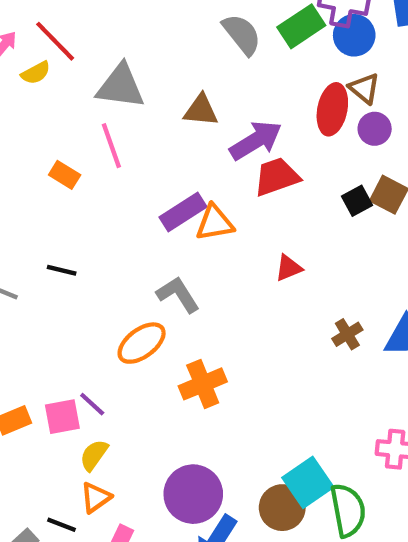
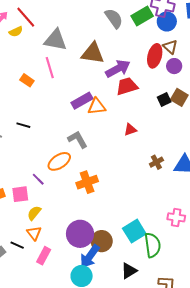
brown triangle: (201, 110) -> (93, 53), size x1.4
purple line: (92, 404) -> (38, 179), moved
orange triangle: (96, 497) -> (34, 233), turned -35
brown circle: (282, 508) -> (102, 241), moved

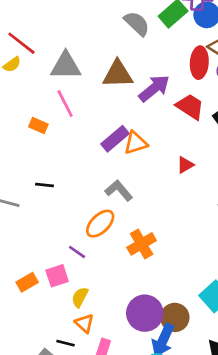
red trapezoid: (127, 86) -> (190, 107), moved, turned 60

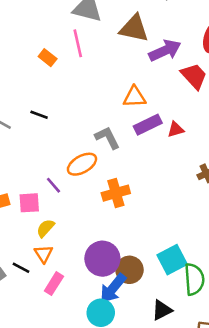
purple rectangle: (115, 139) -> (148, 125), moved

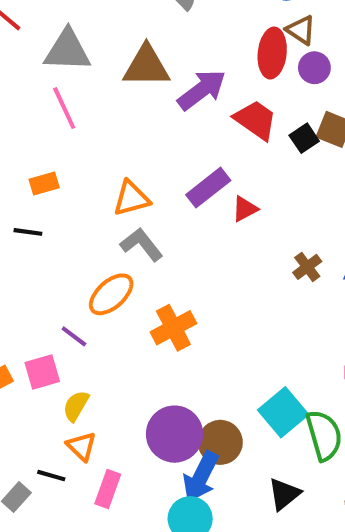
orange rectangle: (48, 58) -> (44, 183), moved, turned -42
orange triangle: (134, 97) -> (131, 198), moved
purple rectangle: (148, 125) -> (208, 188), moved

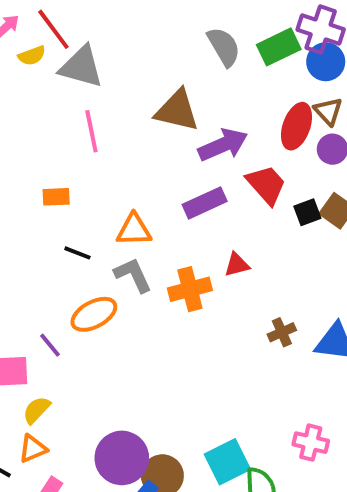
gray triangle: (67, 50) -> (81, 67), moved
purple rectangle: (208, 188) -> (205, 203), moved
black line: (28, 232) -> (77, 253), moved
orange cross: (173, 328) -> (190, 289), moved
orange triangle: (81, 446) -> (33, 449), turned 40

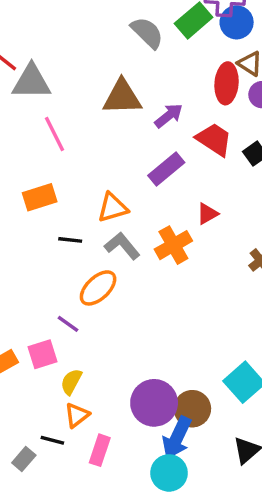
purple arrow: (223, 145) -> (169, 116), size x0.7
orange rectangle: (56, 197) -> (40, 197), size x1.4

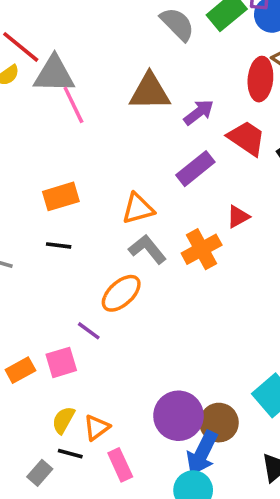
pink line: (55, 134) -> (73, 105), moved
black line: (70, 240) -> (59, 245), moved
yellow semicircle: (71, 382) -> (63, 420), moved
pink rectangle: (100, 450) -> (120, 465), turned -44

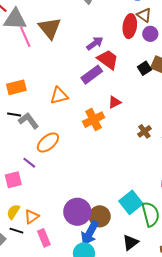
brown triangle: (150, 92) -> (50, 28), moved, turned 50
red trapezoid: (246, 138) -> (108, 60), moved
gray L-shape: (147, 249) -> (29, 121), moved

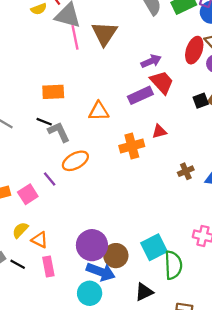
pink square: (13, 180) -> (28, 194), turned -30
orange triangle: (32, 217) -> (40, 240), turned 49
black line: (16, 231) -> (18, 264), moved
blue arrow: (90, 233) -> (101, 272), turned -110

